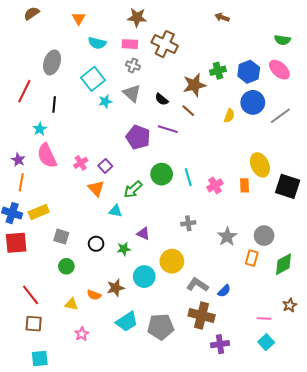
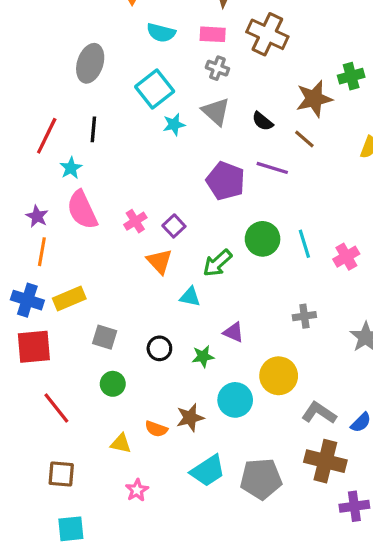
red line: (24, 91) -> (47, 136), moved
red line: (31, 295) -> (56, 408), moved

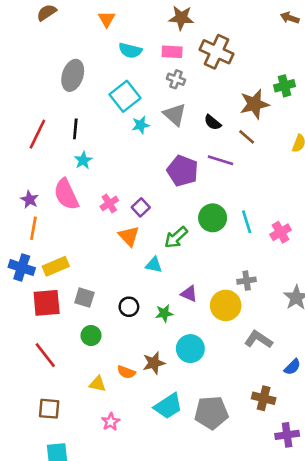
cyan star: (71, 168) -> (83, 160), moved
red square: (34, 347) -> (47, 303), moved
yellow circle: (279, 376) -> (226, 305), moved
gray L-shape: (319, 413) -> (258, 339), moved
brown cross: (325, 461) -> (264, 398), size x0.7

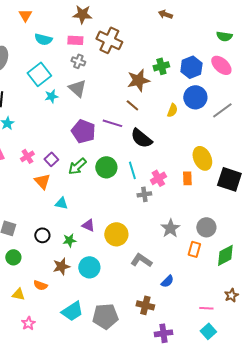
black semicircle: (213, 122) -> (141, 138), moved, size x1.6
green arrow: (176, 237) -> (77, 166), moved
gray cross: (247, 281) -> (144, 194), moved
brown star: (154, 363) -> (61, 266), moved

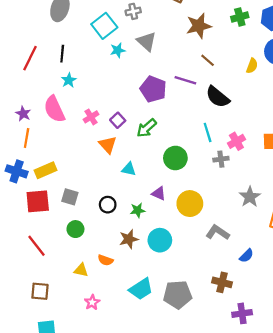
gray cross: (78, 61) -> (133, 11), moved, turned -32
brown star: (138, 80) -> (199, 26), moved
green circle: (106, 167) -> (175, 158), moved

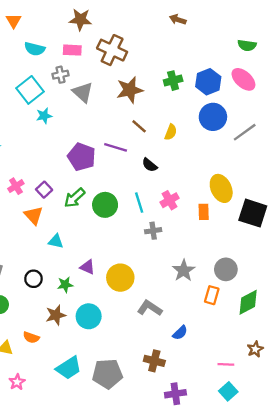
gray triangle: (147, 41) -> (83, 92), moved
yellow semicircle: (252, 66) -> (171, 132), moved
black semicircle: (218, 97) -> (150, 165), size x0.6
pink cross: (236, 141) -> (170, 200), moved
green circle: (175, 158) -> (105, 205), moved

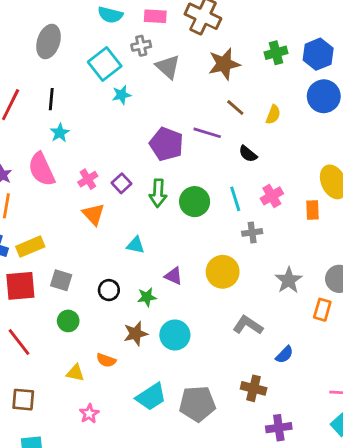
green arrow: (75, 198) -> (158, 193), turned -45
orange triangle: (33, 215) -> (93, 214), moved
yellow circle: (120, 278) -> (223, 272), moved

